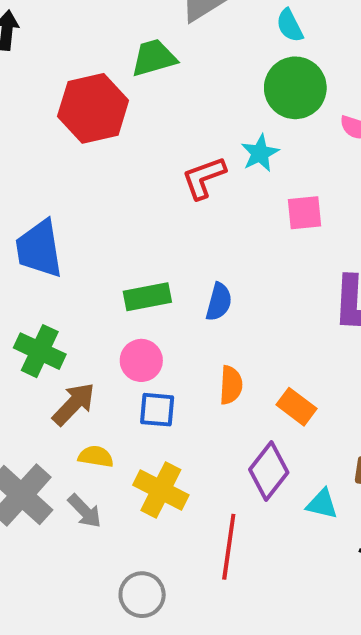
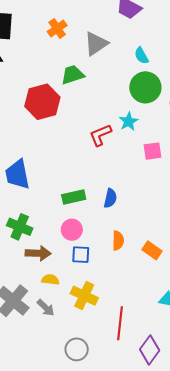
brown arrow: (74, 404) -> (38, 253), turned 50
purple diamond: (269, 471) -> (150, 350), moved

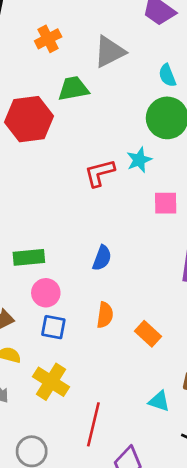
orange cross: (57, 28) -> (48, 39), moved
green rectangle: (74, 197) -> (29, 257), moved

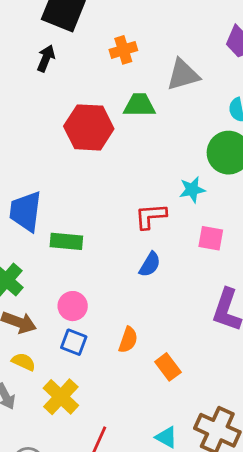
red L-shape: (100, 173) -> (151, 216), moved
green rectangle: (29, 257) -> (66, 241), moved
blue semicircle: (102, 258) -> (150, 264), moved

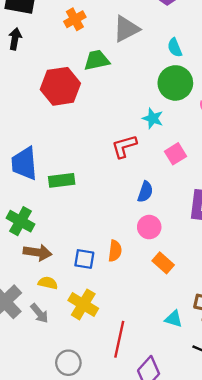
cyan star: (192, 190) -> (153, 118), turned -30
pink square: (211, 238) -> (176, 154), turned -30
blue semicircle: (150, 264) -> (145, 192), moved
pink circle: (73, 306) -> (149, 227), moved
orange semicircle: (128, 340) -> (115, 251), moved

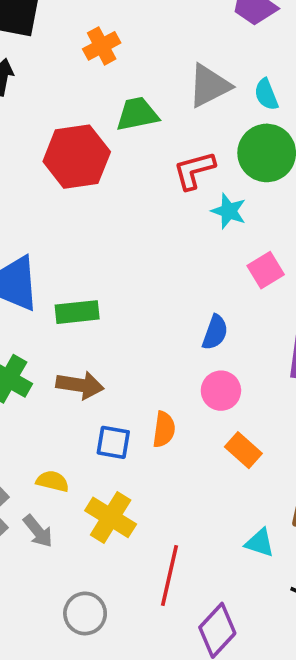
gray triangle: (126, 29) -> (209, 86), moved
red L-shape: (124, 146) -> (194, 170), moved
brown arrow: (38, 252) -> (80, 385), moved

